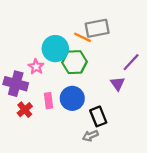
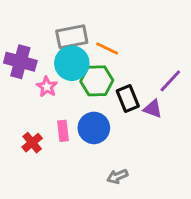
gray rectangle: (97, 28) -> (72, 37), moved
purple cross: (16, 84) -> (20, 62), moved
purple triangle: (117, 84) -> (153, 109), turned -35
black rectangle: (98, 116) -> (128, 98), moved

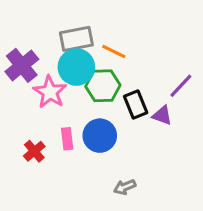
purple cross: (20, 62) -> (22, 65), turned 36
pink star: (47, 87) -> (50, 92), size x1.5

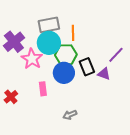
orange line: (114, 51) -> (73, 33), turned 63
blue circle: (100, 136) -> (64, 73), moved
red cross: (34, 151) -> (11, 97), moved
gray arrow: (125, 187) -> (70, 115), moved

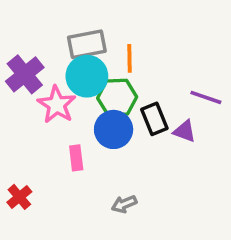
purple line: (116, 55) -> (206, 97), turned 66
red cross: (11, 97) -> (19, 197), moved

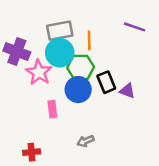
purple cross: (25, 74) -> (17, 51), turned -30
purple line: (206, 97) -> (135, 27), moved
red cross: (19, 197) -> (32, 152), moved, turned 35

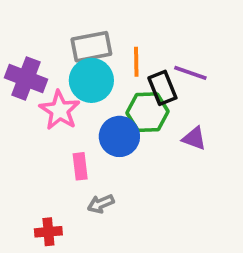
purple line: (135, 27) -> (190, 73), moved
green hexagon: (81, 67) -> (147, 112), moved
black rectangle: (106, 82) -> (162, 88), moved
gray arrow: (85, 141) -> (101, 204), moved

